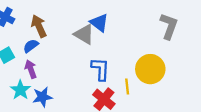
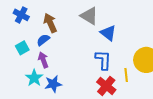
blue triangle: (99, 23) -> (108, 33), moved
gray triangle: (84, 34) -> (89, 16), moved

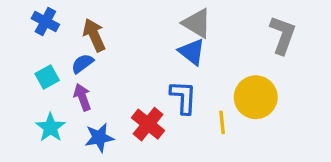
gray triangle: (89, 16) -> (197, 23), moved
cyan star: (34, 78) -> (50, 127), moved
red cross: (106, 86) -> (148, 124), moved

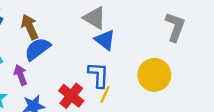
gray triangle: (197, 23) -> (95, 18), moved
blue semicircle: (82, 64) -> (37, 49), moved, size x1.5
yellow line: (222, 122) -> (105, 94), moved, turned 30

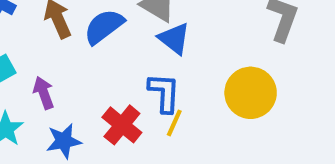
blue semicircle: (37, 49) -> (104, 27), moved

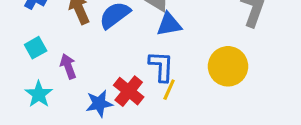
blue triangle: (174, 39) -> (169, 24), turned -48
blue star: (64, 141) -> (99, 104), moved

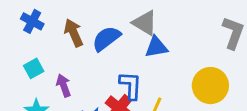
blue L-shape: (161, 66) -> (131, 86), moved

